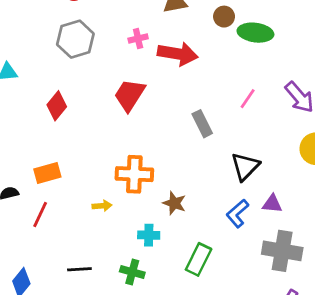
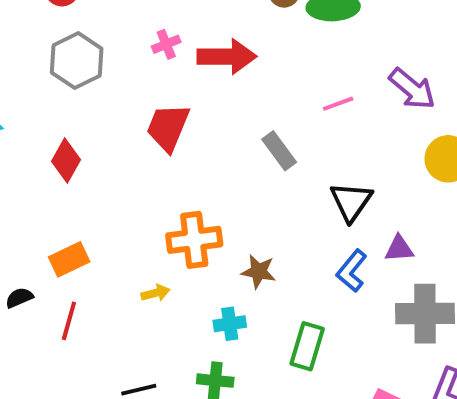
pink line: (248, 99) -> (338, 104), turned 45

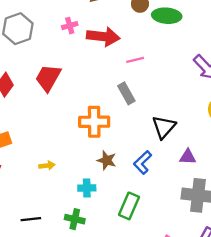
pink line: (338, 104) -> (135, 60), moved
red trapezoid: (168, 127) -> (48, 78), moved
orange cross: (194, 240) -> (94, 122), moved
blue L-shape: (352, 271) -> (143, 162), moved

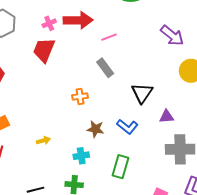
pink cross: (70, 26) -> (49, 23), moved
red trapezoid: (48, 78) -> (44, 50), moved
orange cross: (94, 122) -> (80, 96), size x0.6
blue L-shape: (143, 162) -> (127, 127), turned -90

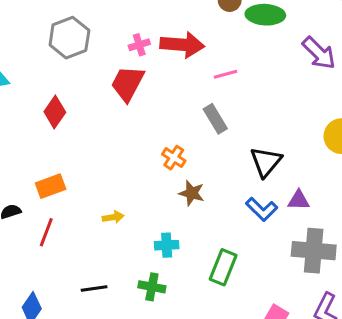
purple arrow: (172, 36) -> (319, 53), moved
orange cross: (80, 96) -> (174, 158), turned 35
blue L-shape: (127, 127) -> (262, 209), moved
brown star: (95, 129) -> (192, 193), moved

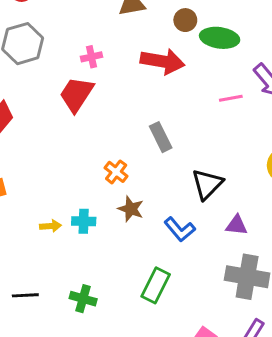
red arrow: (182, 45) -> (163, 61), moved
pink line: (225, 74) -> (231, 98), moved
blue L-shape: (262, 209) -> (180, 229), moved
cyan cross: (167, 245) -> (84, 221), moved

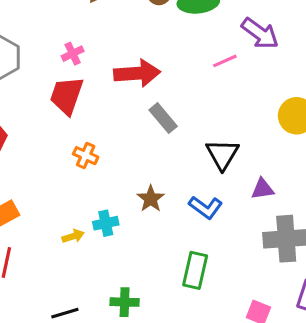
red arrow: (163, 61) -> (137, 73), moved
orange cross: (116, 172) -> (86, 156), moved
brown star: (131, 209) -> (151, 199), turned 30

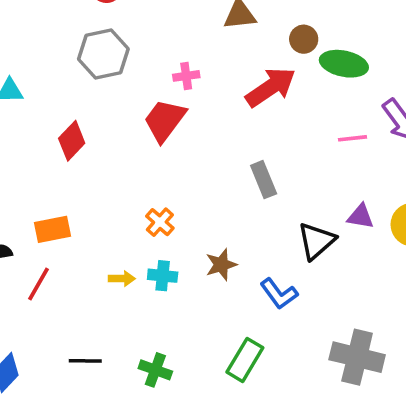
red arrow: (137, 73) -> (271, 87), moved, turned -48
orange cross: (86, 156) -> (160, 222), moved
purple triangle: (263, 189) -> (361, 217), moved

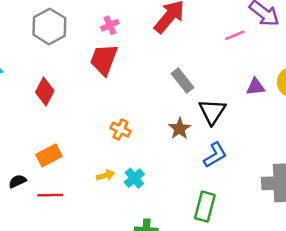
black triangle: (316, 241) -> (212, 112), moved
brown star: (221, 265) -> (180, 129), moved
cyan cross: (163, 276) -> (134, 178), moved, turned -30
red line: (39, 284) -> (50, 195), turned 75
blue L-shape: (279, 294) -> (215, 155), turned -68

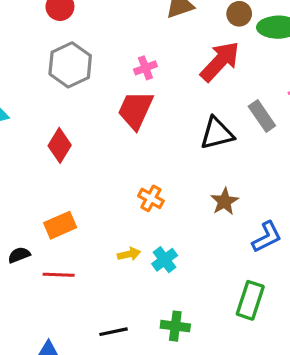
gray rectangle: (183, 81) -> (262, 116), moved
black triangle: (212, 112) -> (217, 133), moved, turned 40

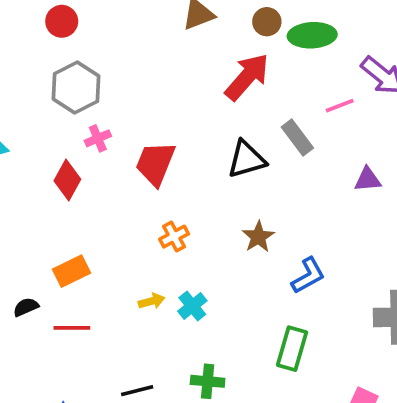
pink cross: (145, 68) -> (98, 138), moved
red trapezoid: (135, 110) -> (155, 163), moved
orange cross: (151, 198) -> (174, 237), turned 35

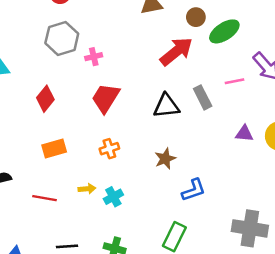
green ellipse: (312, 35) -> (224, 31), turned -40
pink cross: (98, 138) -> (94, 57), moved
orange rectangle: (71, 271) -> (54, 148), moved
red line: (72, 328) -> (45, 198), moved

